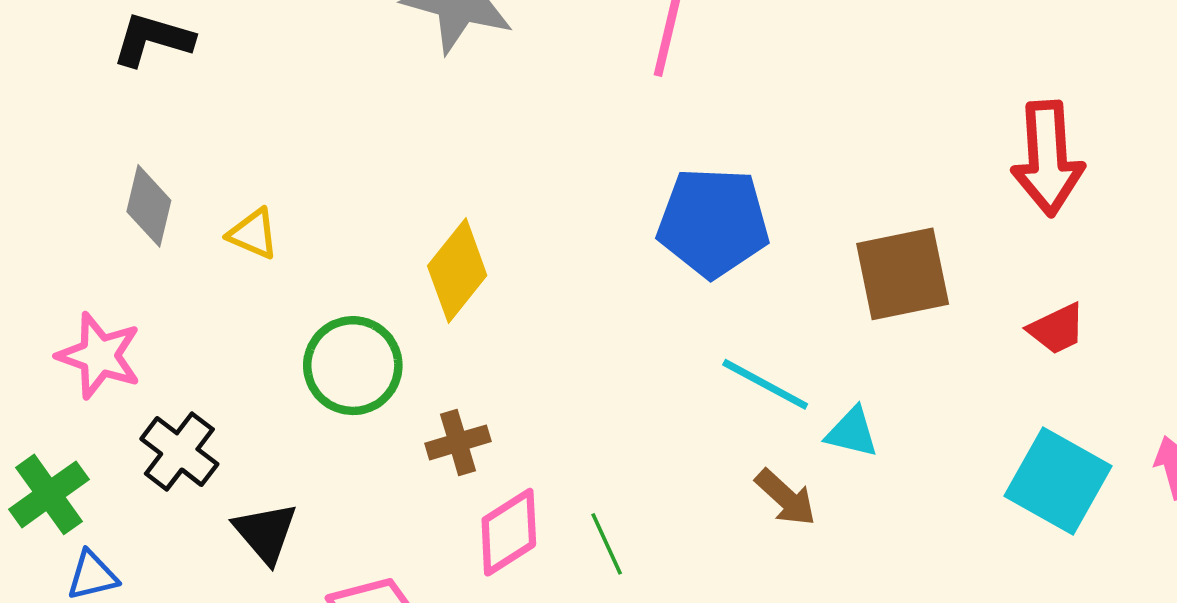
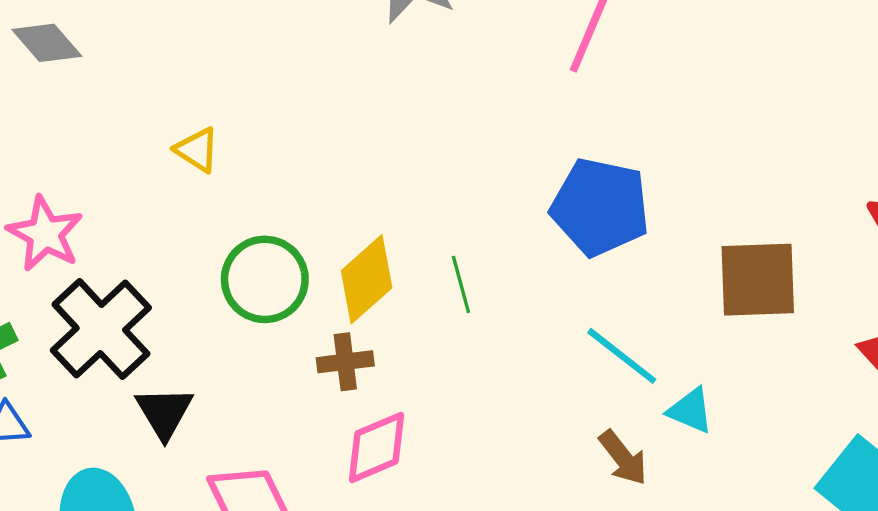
gray diamond: (149, 206) -> (47, 43), moved, turned -64
yellow diamond: (457, 271) -> (367, 279), moved
black cross: (179, 451) -> (101, 329), size x1.5
green line: (607, 544) -> (461, 284), moved

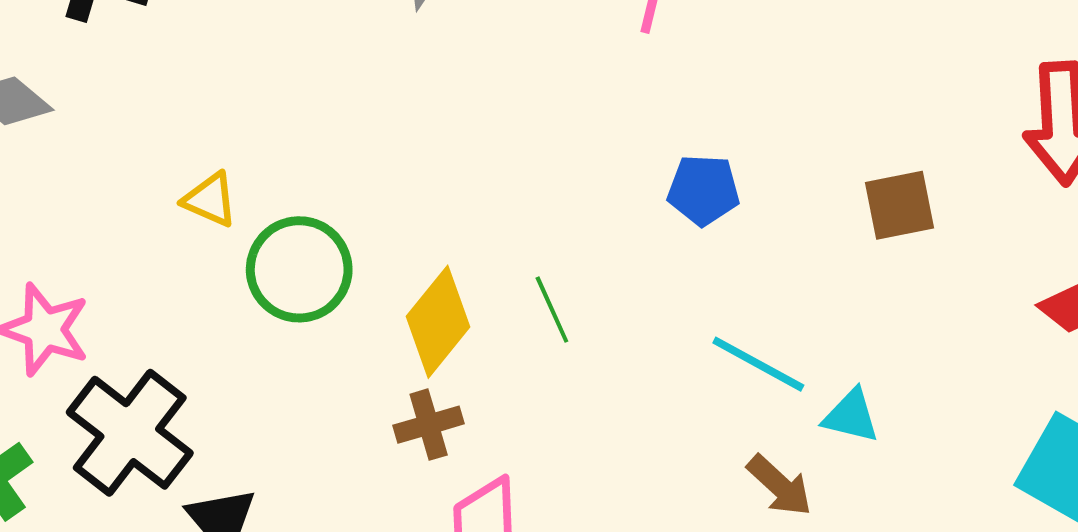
blue pentagon: (600, 207) -> (703, 190), size x0.6
green circle: (265, 279) -> (299, 269), moved
brown square: (758, 280) -> (900, 205), moved, size x0.7

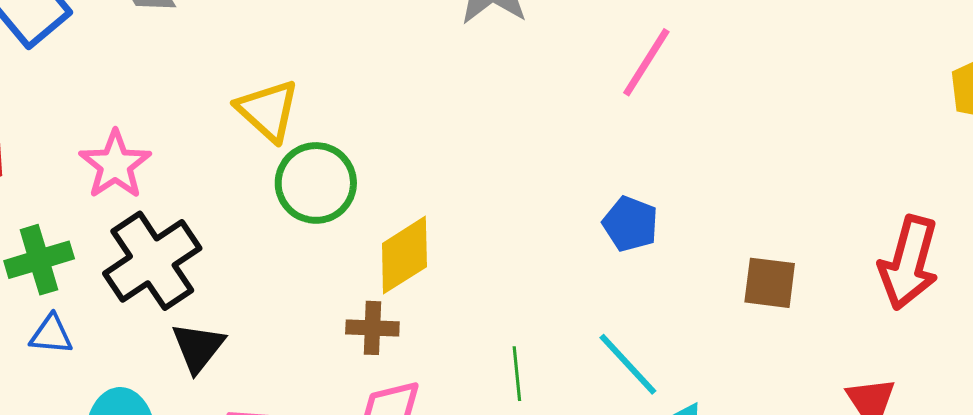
yellow triangle: (210, 200) -> (268, 110), size x1.5
green line: (552, 310) -> (517, 374), moved

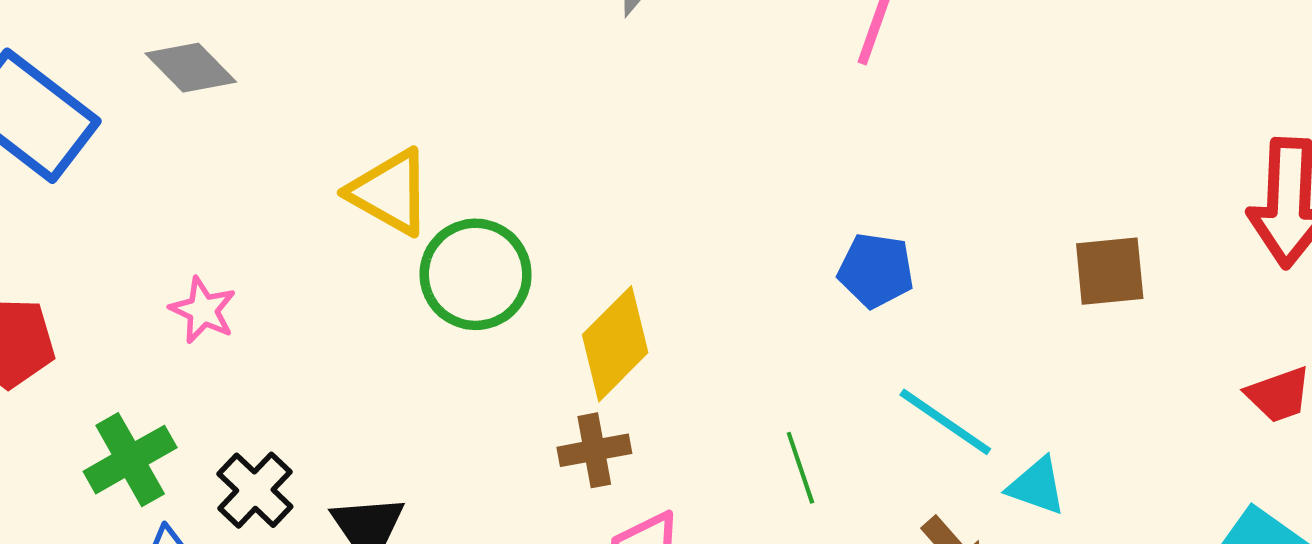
pink star: (115, 165) -> (203, 310), size x0.7
blue pentagon: (630, 224) -> (876, 270), moved
black cross: (152, 261) -> (255, 490), moved, size x0.6

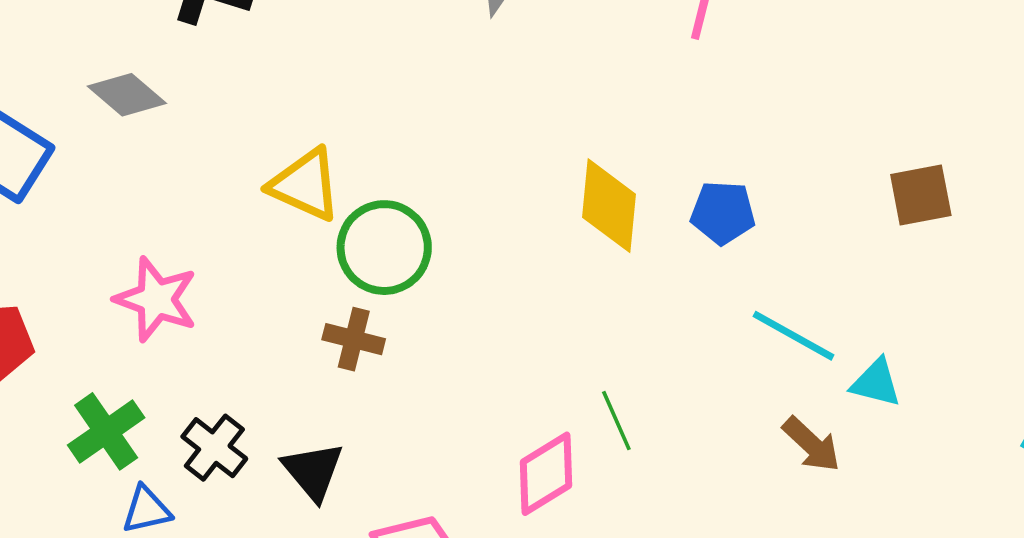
pink star: (203, 310) -> (156, 299), size x1.5
yellow diamond: (615, 344) -> (609, 206), moved, turned -34
brown cross: (594, 450) -> (354, 339), moved, turned 30
green line: (800, 468) -> (616, 421), moved

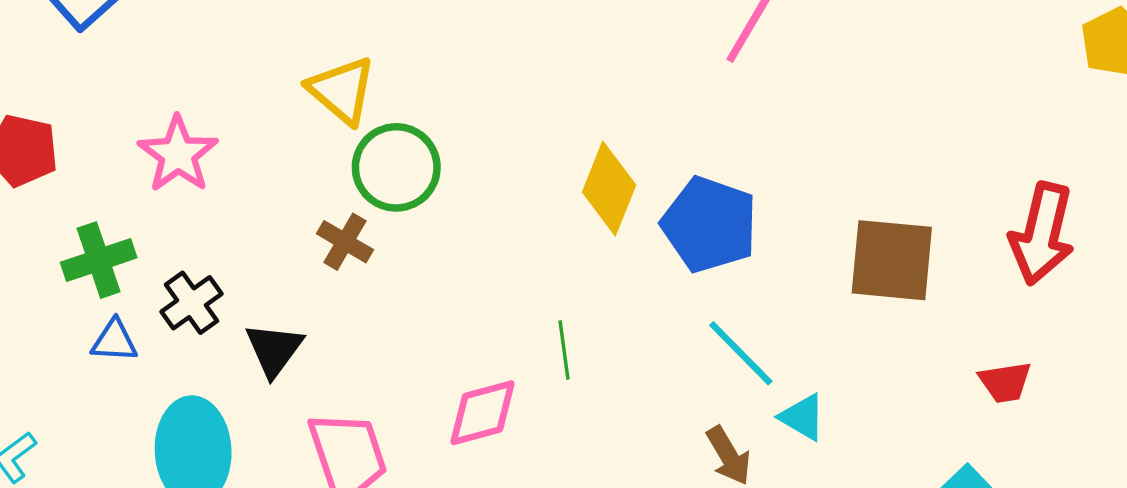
brown square: (921, 195) -> (892, 260), size x1.5
blue pentagon: (723, 213) -> (709, 224), size x1.6
green line: (616, 421) -> (564, 350), moved

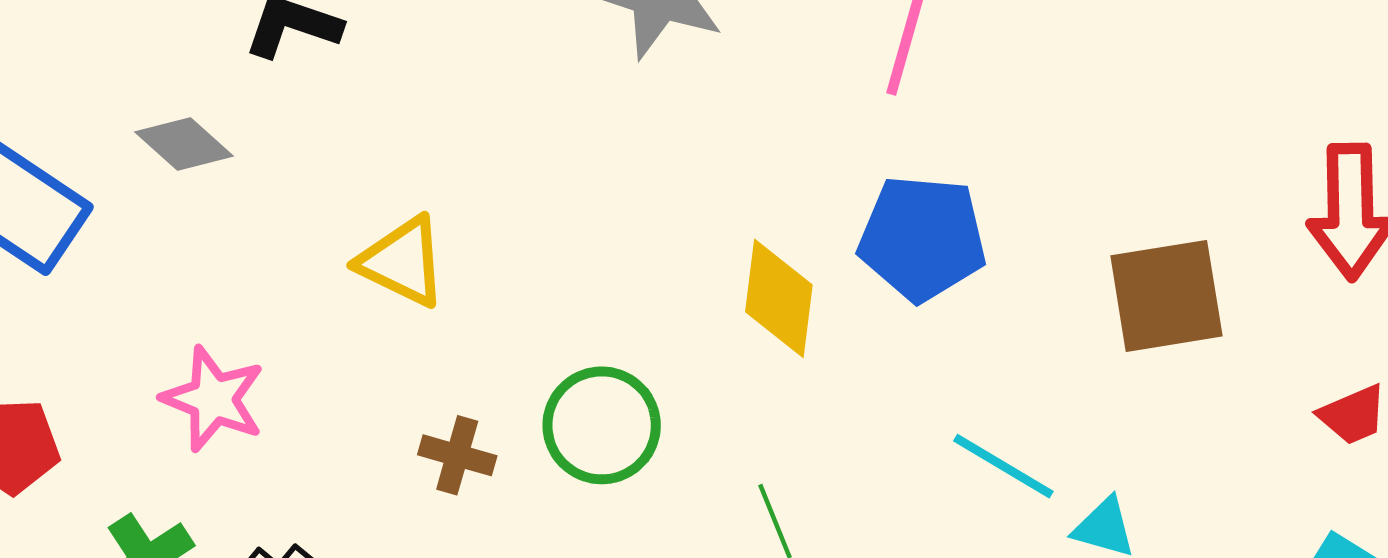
green circle: (396, 167) -> (602, 425), moved
blue pentagon: (709, 224) -> (922, 238), moved

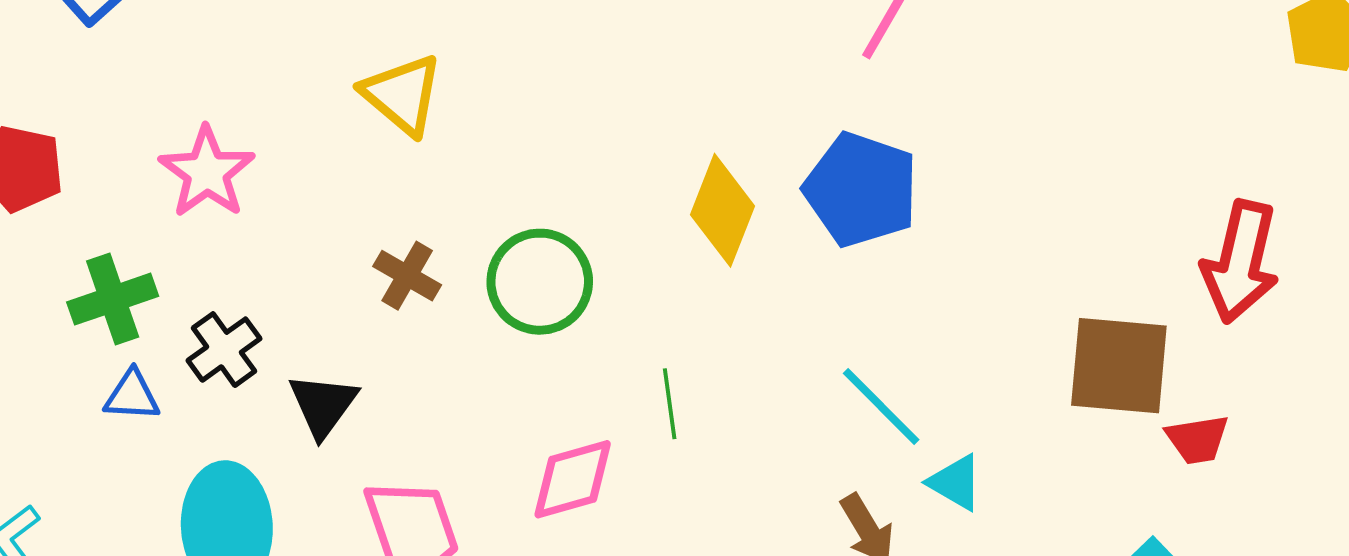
brown square: (1166, 296) -> (1119, 366), moved

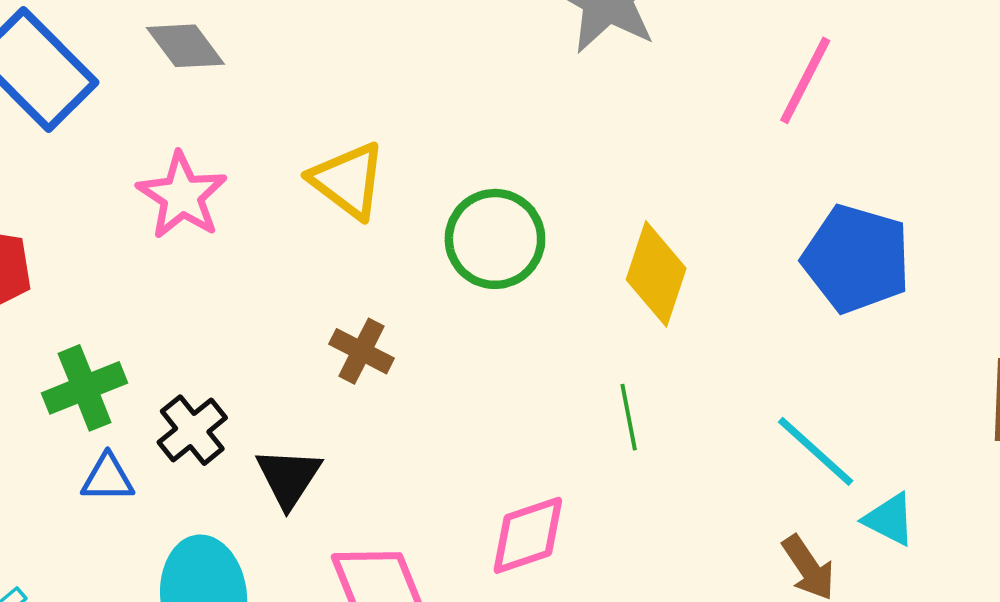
pink star: (207, 172) -> (182, 196), moved
blue pentagon: (861, 190) -> (856, 259), moved
green circle: (540, 282) -> (495, 239), moved
green line: (670, 404) -> (629, 417), moved

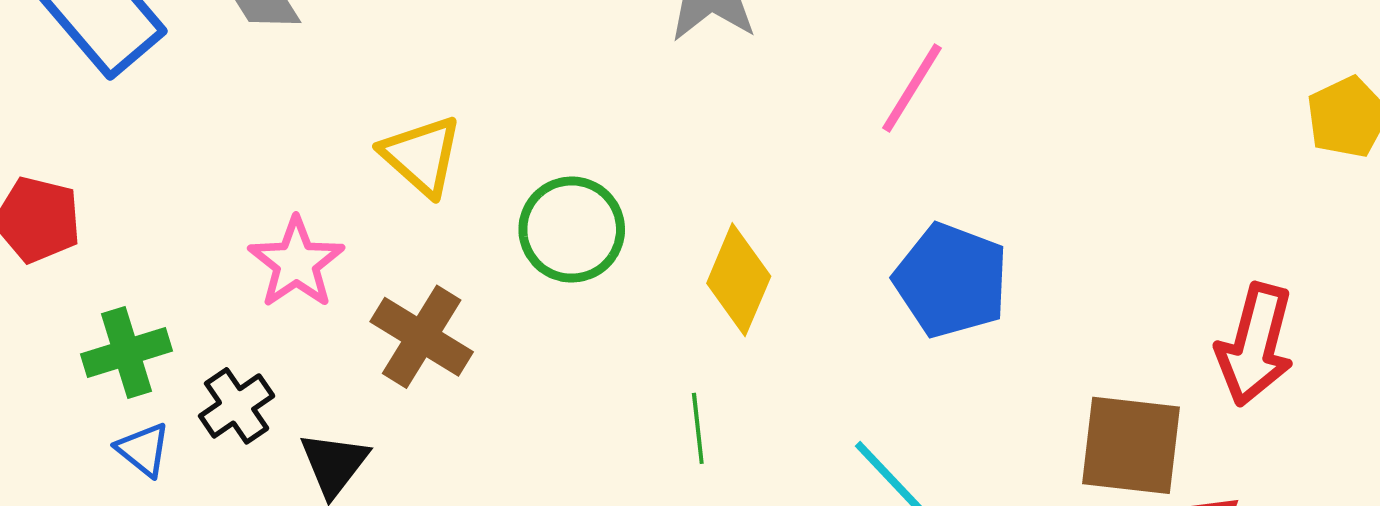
pink star: (182, 196) -> (296, 263), moved
brown cross: (361, 351) -> (422, 337), size x1.5
blue triangle: (108, 478) -> (143, 450), turned 34

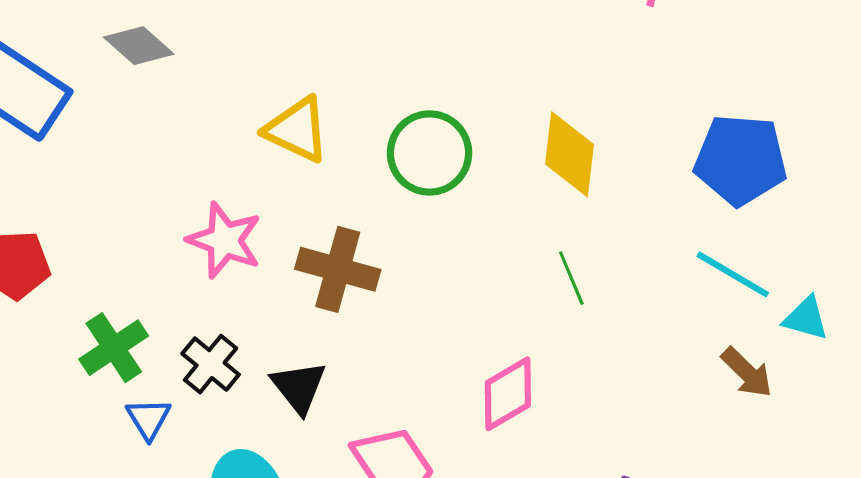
blue pentagon: (951, 280) -> (741, 160), moved
blue triangle: (143, 450) -> (148, 419), turned 36

